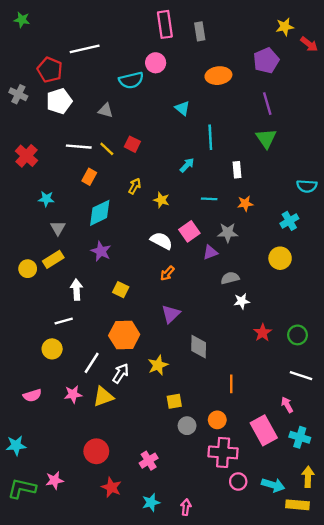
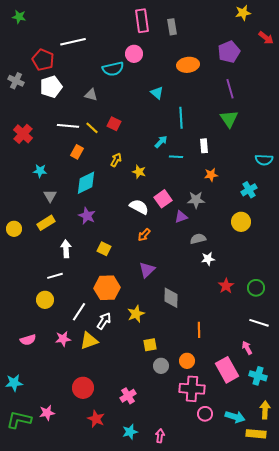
yellow star: (285, 27) -> (243, 13), moved
cyan line: (209, 199) -> (176, 157), moved
yellow circle: (28, 269) -> (14, 229), moved

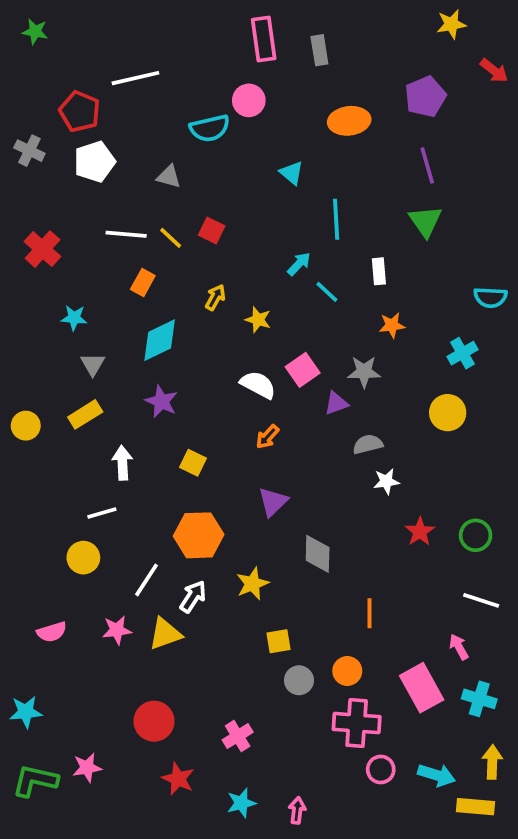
cyan line: (176, 157) -> (327, 292), turned 40

